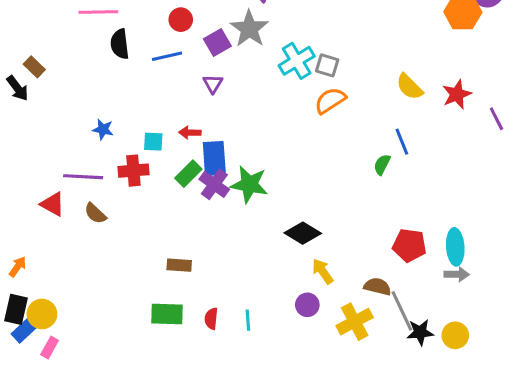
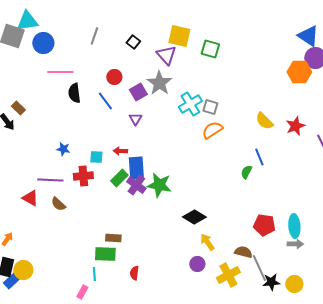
blue line: (167, 56) -> (105, 101), turned 66
green rectangle: (167, 314) -> (105, 254), moved
cyan line: (248, 320) -> (94, 274), moved
pink rectangle: (50, 348) -> (82, 292), moved

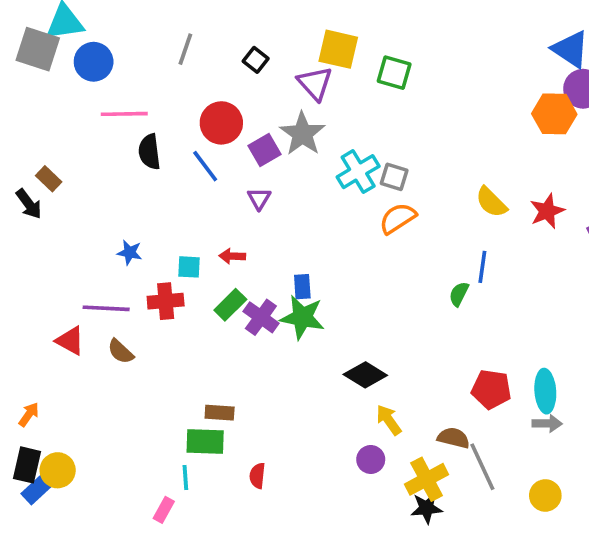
red circle: (114, 77) -> (221, 123), size x1.5
blue line: (259, 157) -> (482, 267), turned 30
blue rectangle: (136, 168) -> (302, 287), moved, size x0.6
black star: (271, 282) -> (427, 508), moved

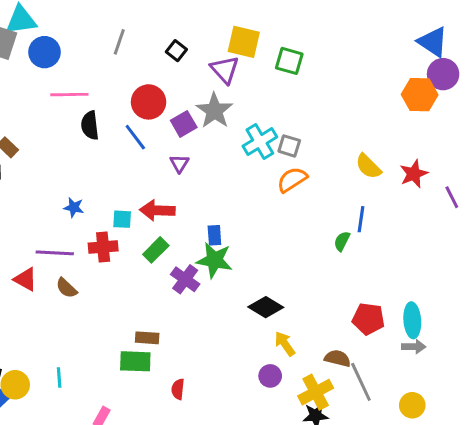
red arrow: (232, 256) -> (157, 210), size x1.6
purple cross: (261, 317) -> (185, 279), moved
cyan line: (185, 477) -> (59, 377), moved

